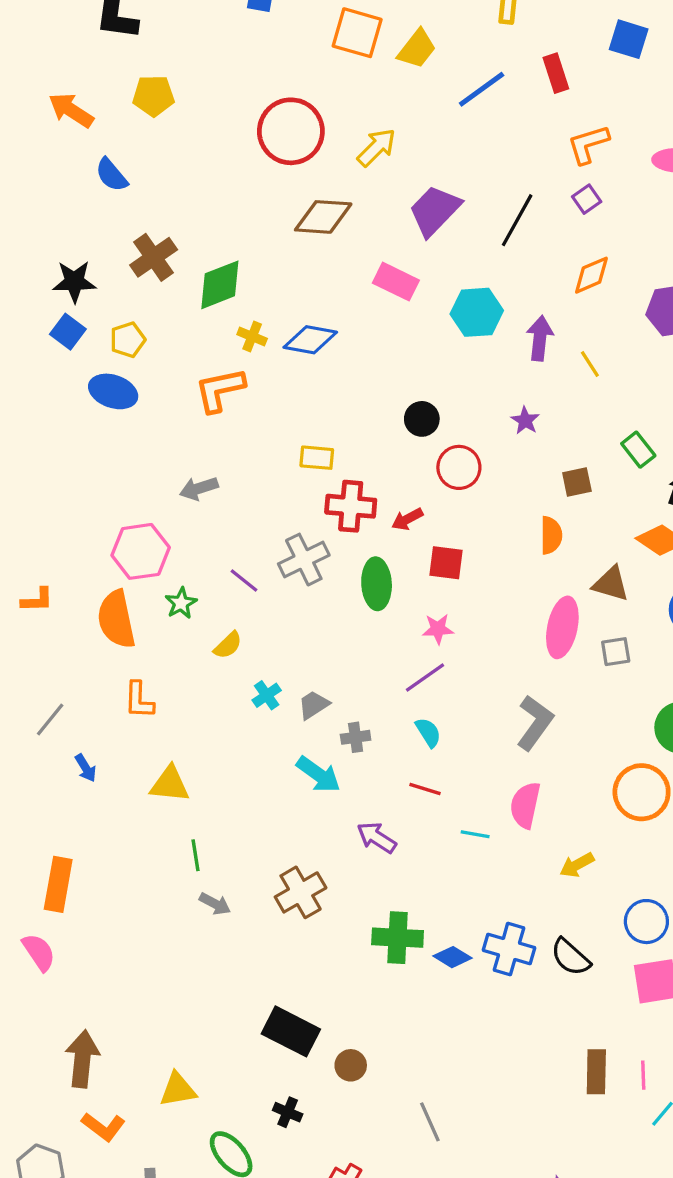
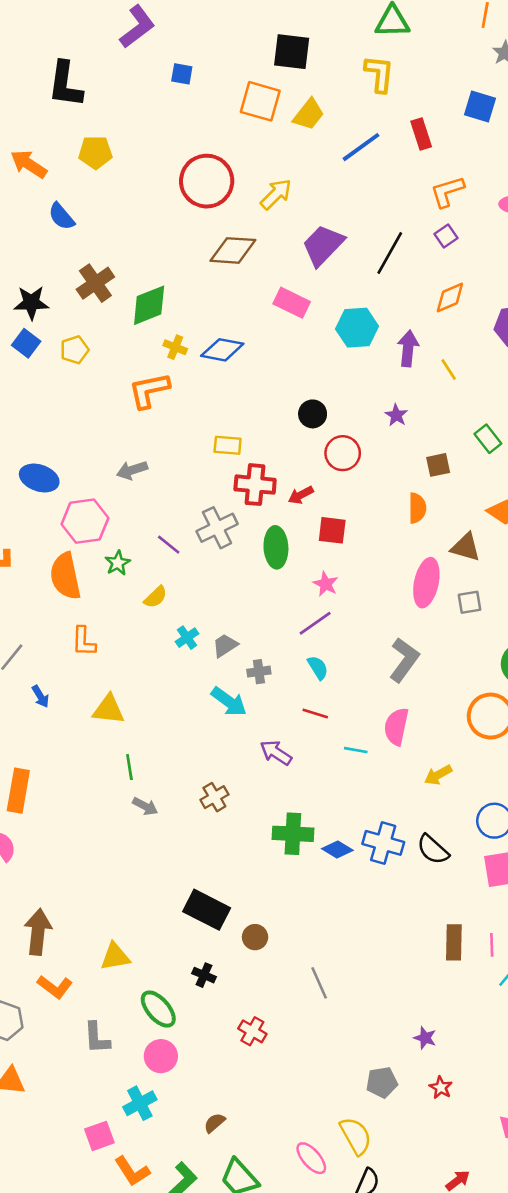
blue ellipse: (113, 391) -> (39, 478), moved
pink star: (438, 629) -> (326, 584), turned 30
brown cross: (301, 892) -> (214, 797), size x0.7

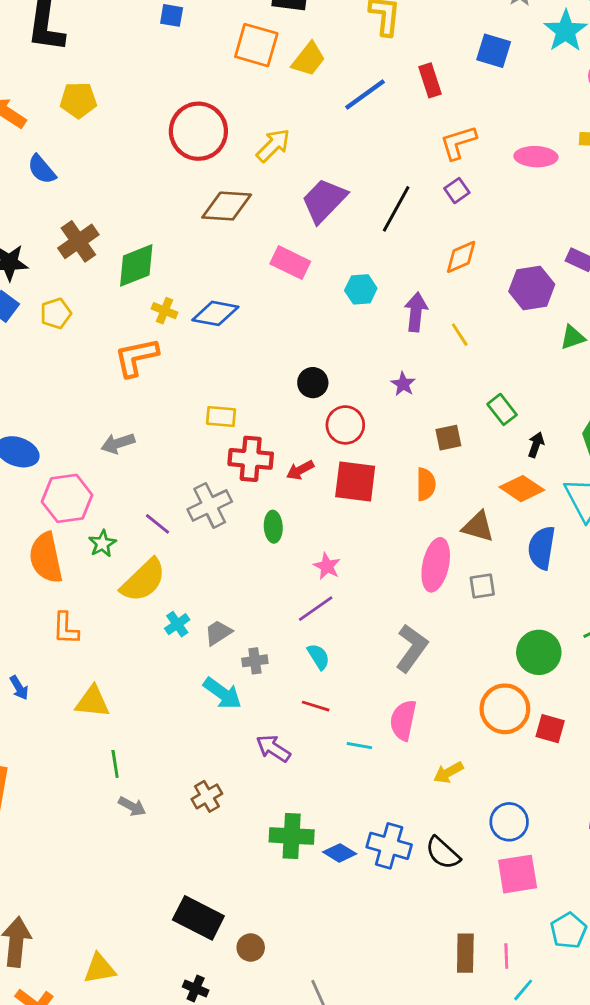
cyan hexagon: (357, 328) -> (361, 289), size x0.7
red square: (332, 530) -> (355, 481), moved, size x1.4
green ellipse: (276, 547) -> (273, 527), size x0.7
yellow semicircle: (156, 597) -> (143, 580), size x1.8

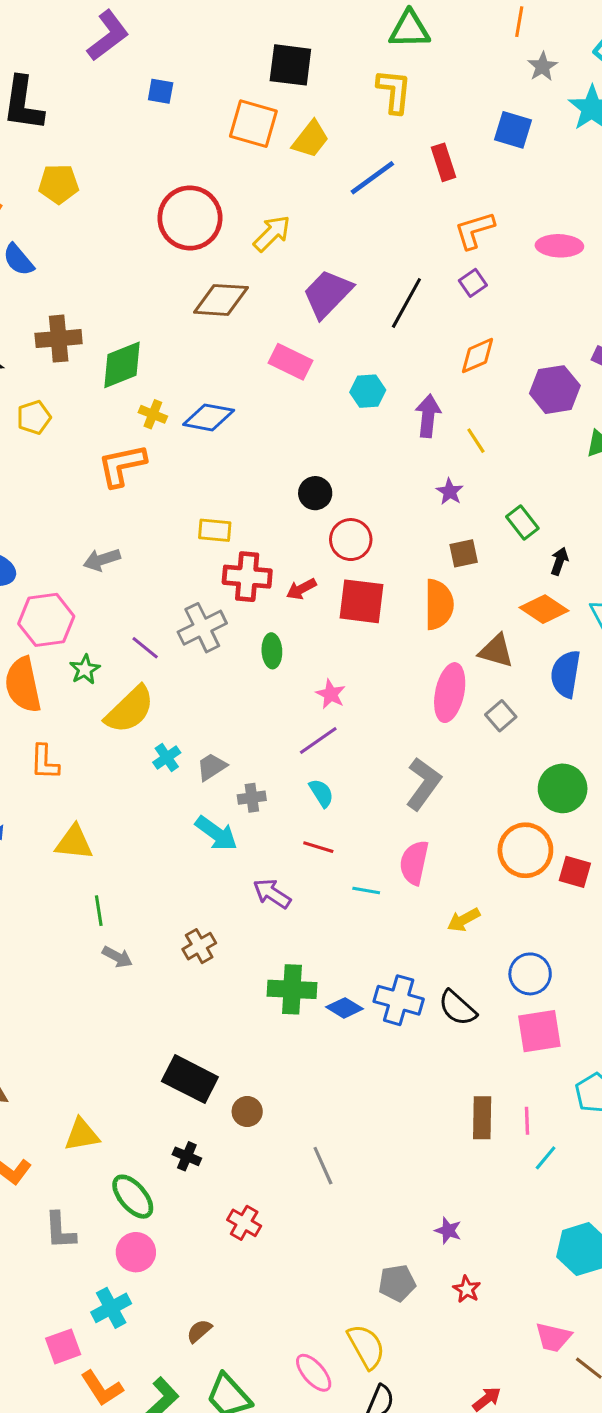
brown cross: (78, 241) -> (59, 339), turned 30
purple star: (403, 384) -> (450, 492), moved
orange semicircle: (426, 484) -> (439, 604), size x1.4
gray square: (482, 586) -> (501, 716), turned -32

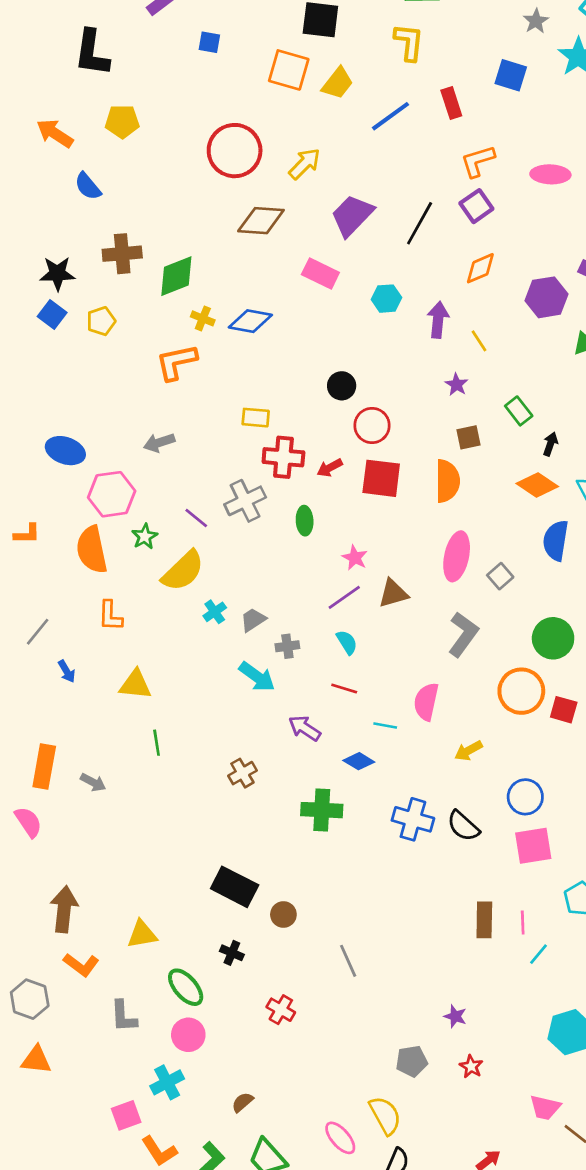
purple square: (473, 283) -> (476, 206), size x1.4
brown triangle: (496, 651) -> (393, 593), moved, turned -32
gray L-shape: (423, 784) -> (463, 634), moved
gray arrow: (117, 957) -> (93, 782), moved
blue diamond: (345, 1008) -> (359, 761), moved

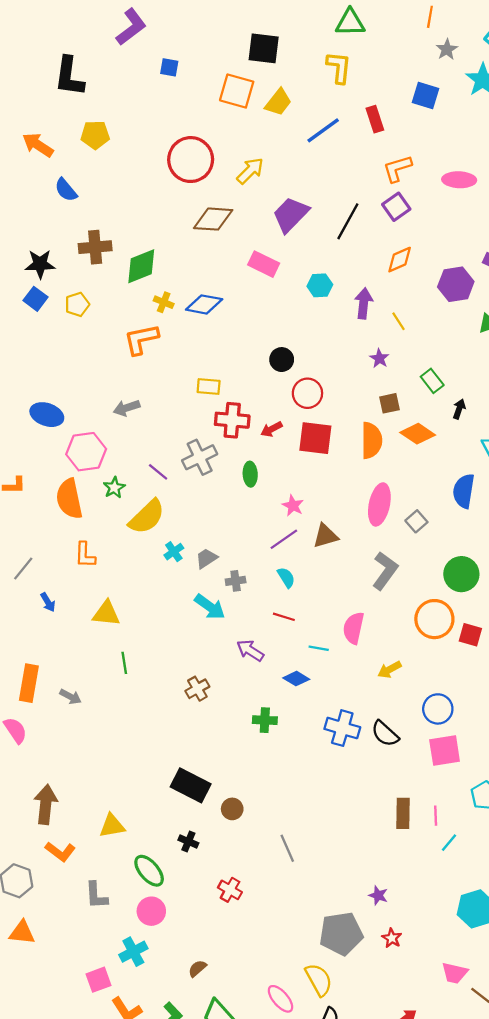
orange diamond: (537, 485) -> (418, 434), moved
green cross: (322, 810) -> (265, 720), size x0.7
gray pentagon: (412, 1061) -> (341, 934), size x1.6

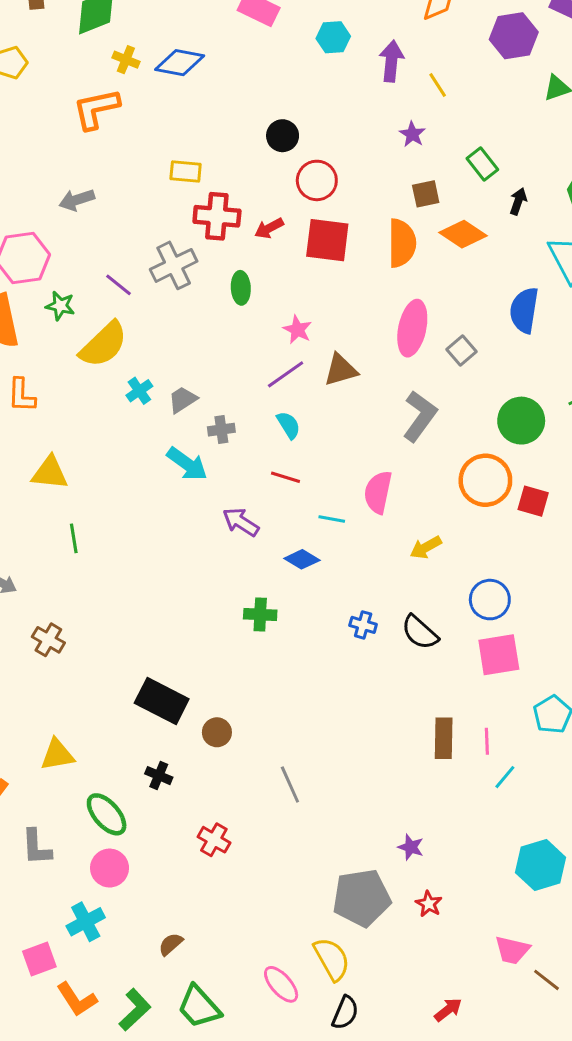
green star: (114, 488) -> (60, 306), turned -30
brown cross: (197, 689) -> (48, 640), moved, turned -30
blue cross: (342, 728) -> (363, 625), size x0.6

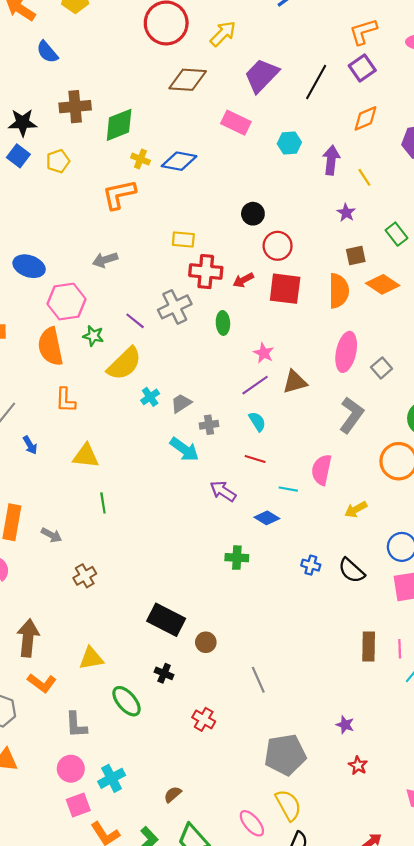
brown cross: (48, 640) -> (85, 576), turned 30
pink circle: (110, 868) -> (71, 769), moved
gray pentagon: (362, 898) -> (285, 755), moved

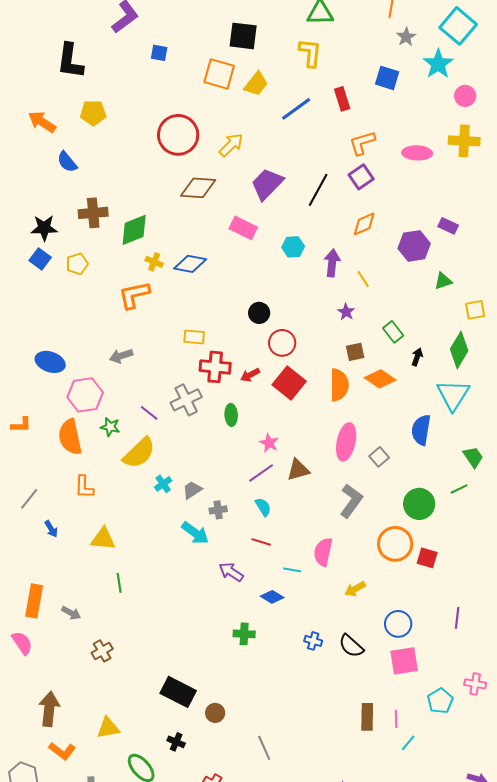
red square: (285, 289) -> (289, 383), turned 32

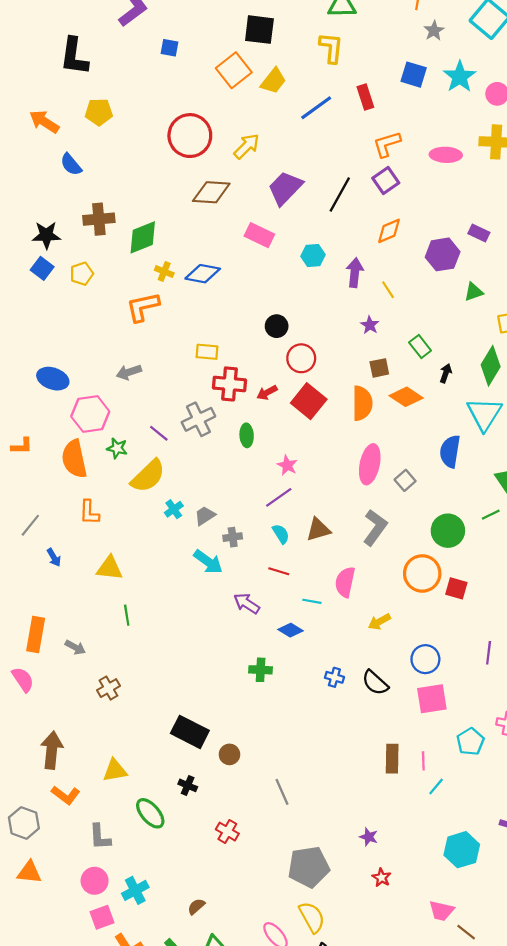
cyan star: (438, 64) -> (460, 77), moved
orange square: (219, 74) -> (234, 70), turned 36
brown triangle: (298, 470) -> (318, 530), moved

